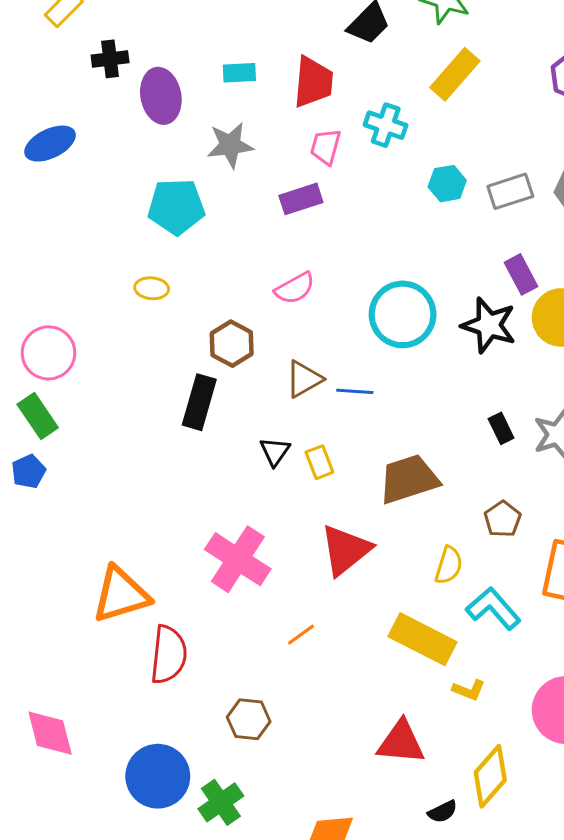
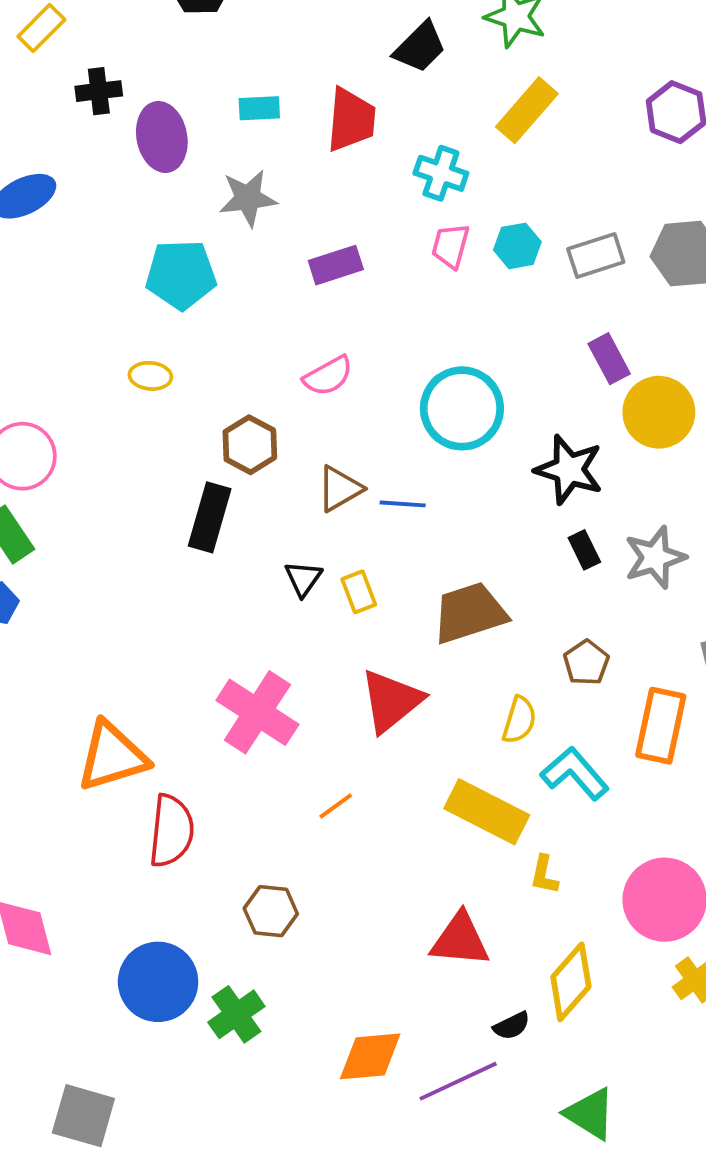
pink trapezoid: (326, 147) -> (450, 246), moved
black star: (489, 325) -> (569, 470), moved
yellow L-shape: (469, 690) -> (544, 875), turned 80

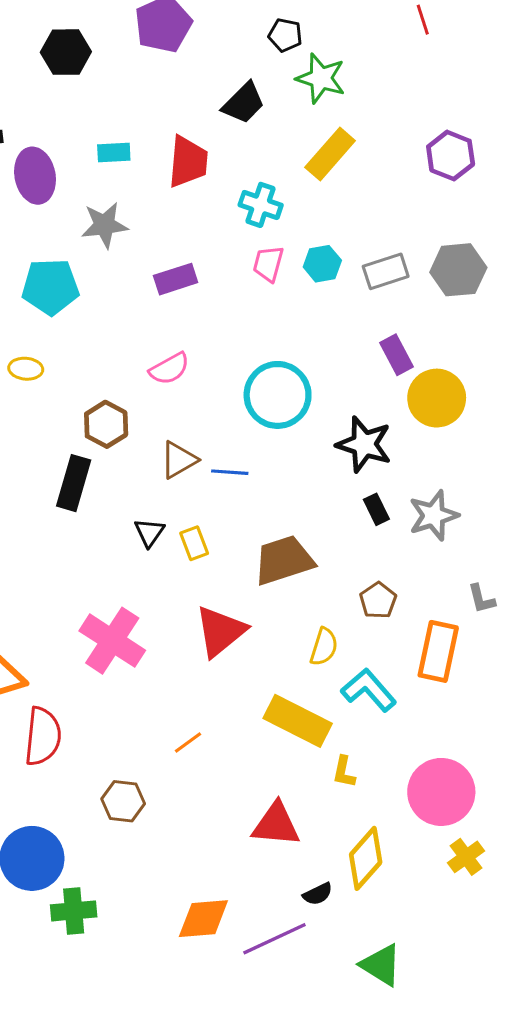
orange line: (336, 806) -> (188, 743), moved
green cross: (236, 1014) -> (74, 911), moved, turned 30

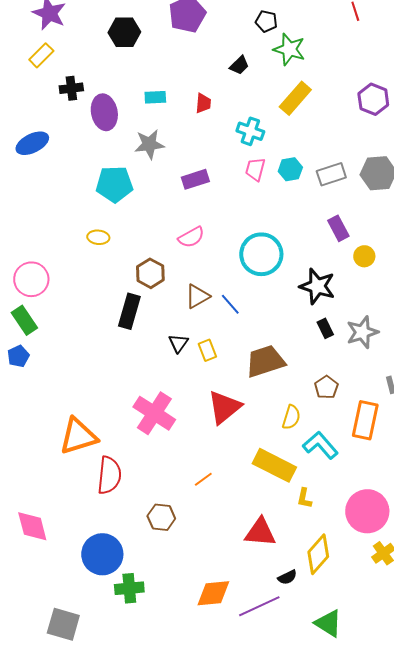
black trapezoid: (244, 103) -> (239, 65), size x0.7
red trapezoid: (188, 162) -> (203, 103), size x0.6
yellow circle: (437, 398) -> (364, 256), size x0.6
blue line: (230, 472) -> (230, 304), turned 45

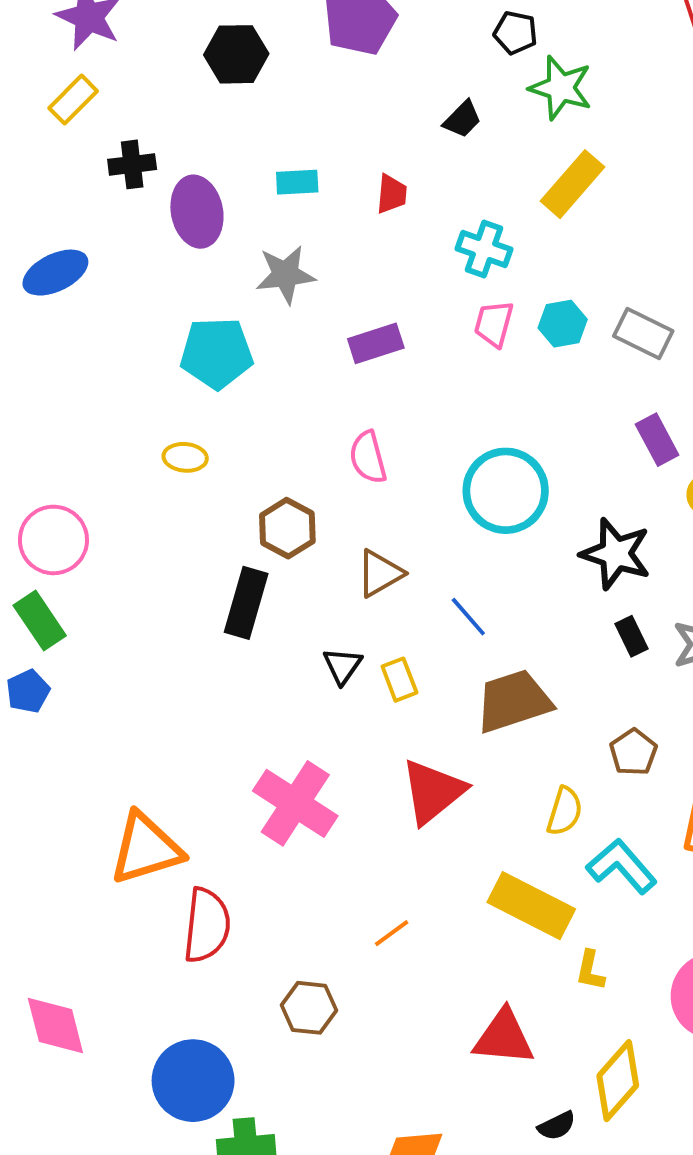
gray rectangle: (331, 174) -> (643, 333), turned 44
pink semicircle: (191, 237) -> (368, 457), turned 104
blue line: (230, 304) -> (468, 617), moved

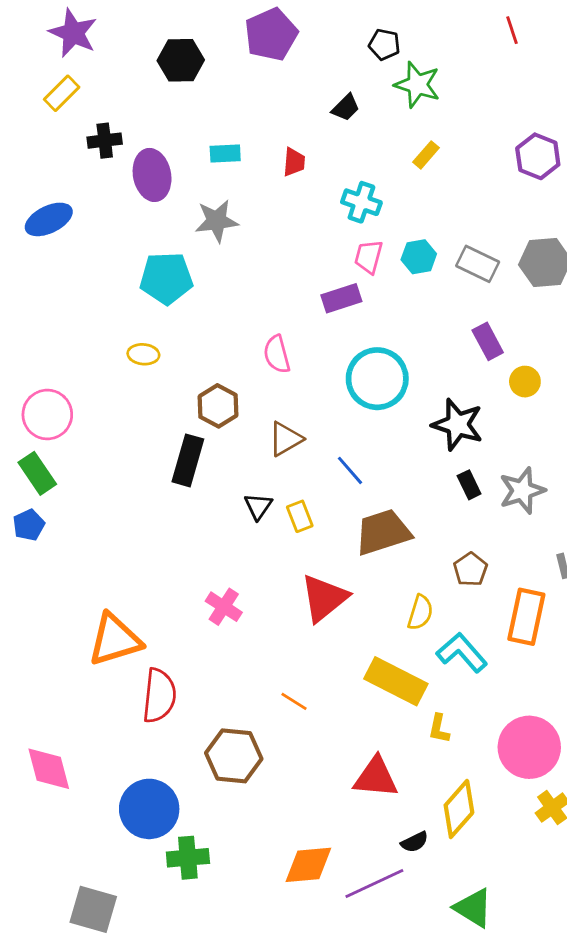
yellow rectangle: (572, 184) -> (426, 155), size x0.6
purple rectangle: (376, 343) -> (341, 298), moved
pink cross: (295, 803) -> (224, 607), size x0.6
orange line: (392, 933) -> (294, 701), turned 68
brown hexagon: (309, 1008) -> (234, 756), size x1.4

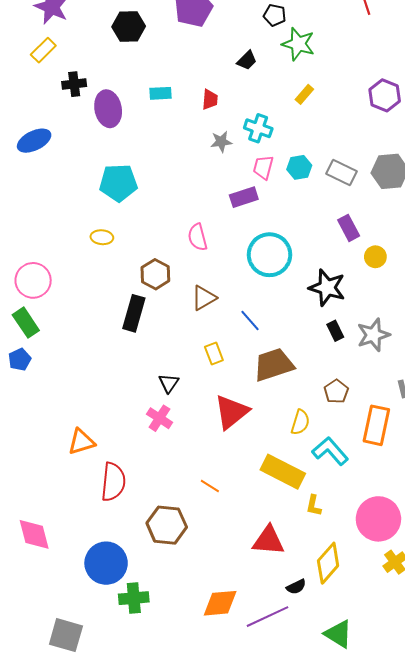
gray star: (217, 221) -> (221, 142), moved, size x0.7
black triangle: (258, 506) -> (169, 383), moved
orange triangle: (115, 640) -> (81, 442), size x0.7

